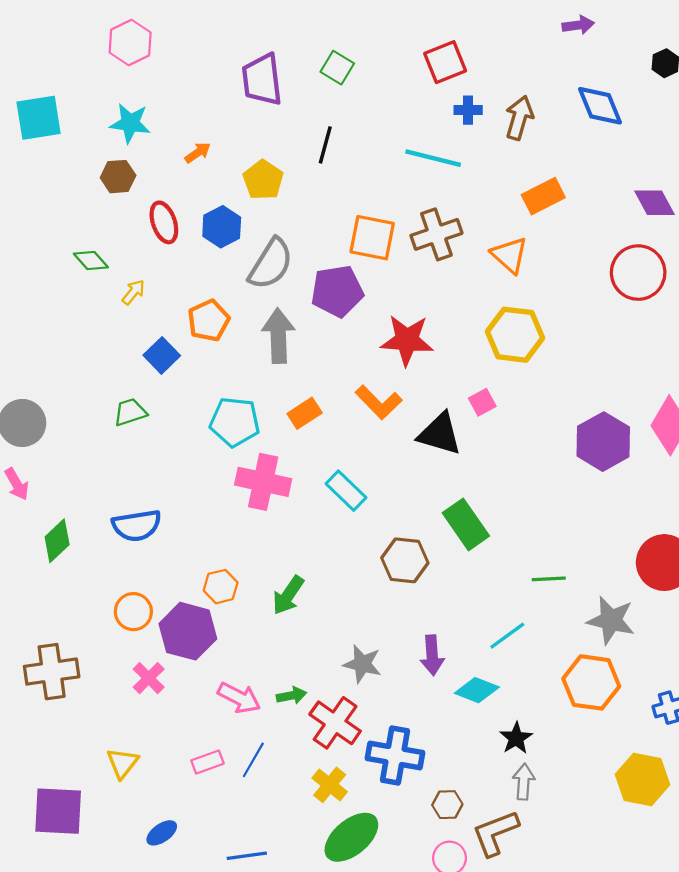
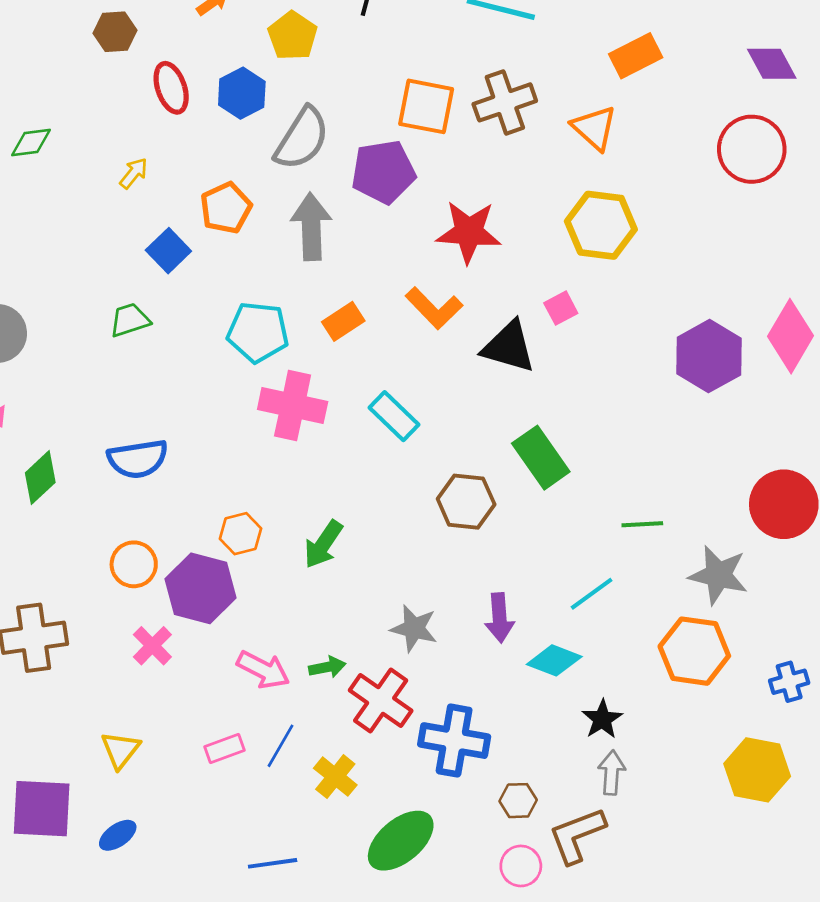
green diamond: (91, 261) -> (31, 143), moved, turned -56
yellow cross: (330, 785) -> (335, 777), moved
blue ellipse: (162, 833) -> (118, 835), moved

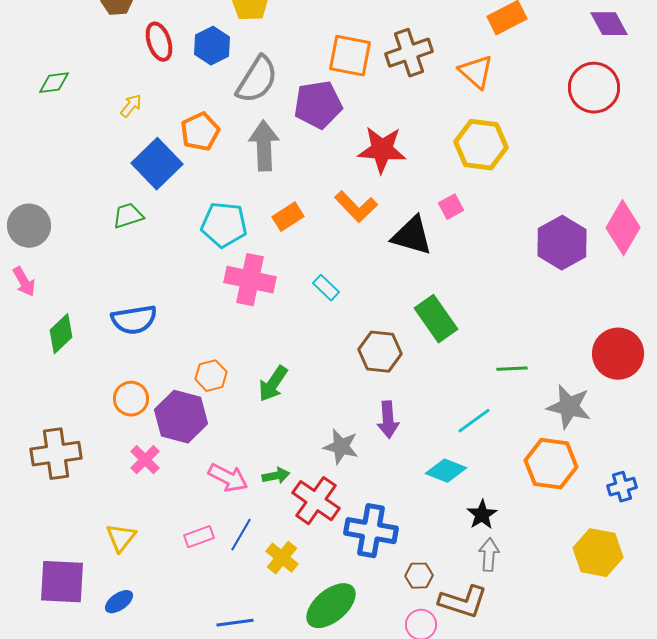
blue square: (168, 251) -> (157, 164), size x1.5
cyan rectangle: (394, 416) -> (326, 288), size x0.7
purple arrow: (499, 618) -> (388, 420), moved
brown L-shape: (577, 835) -> (463, 602), turned -141

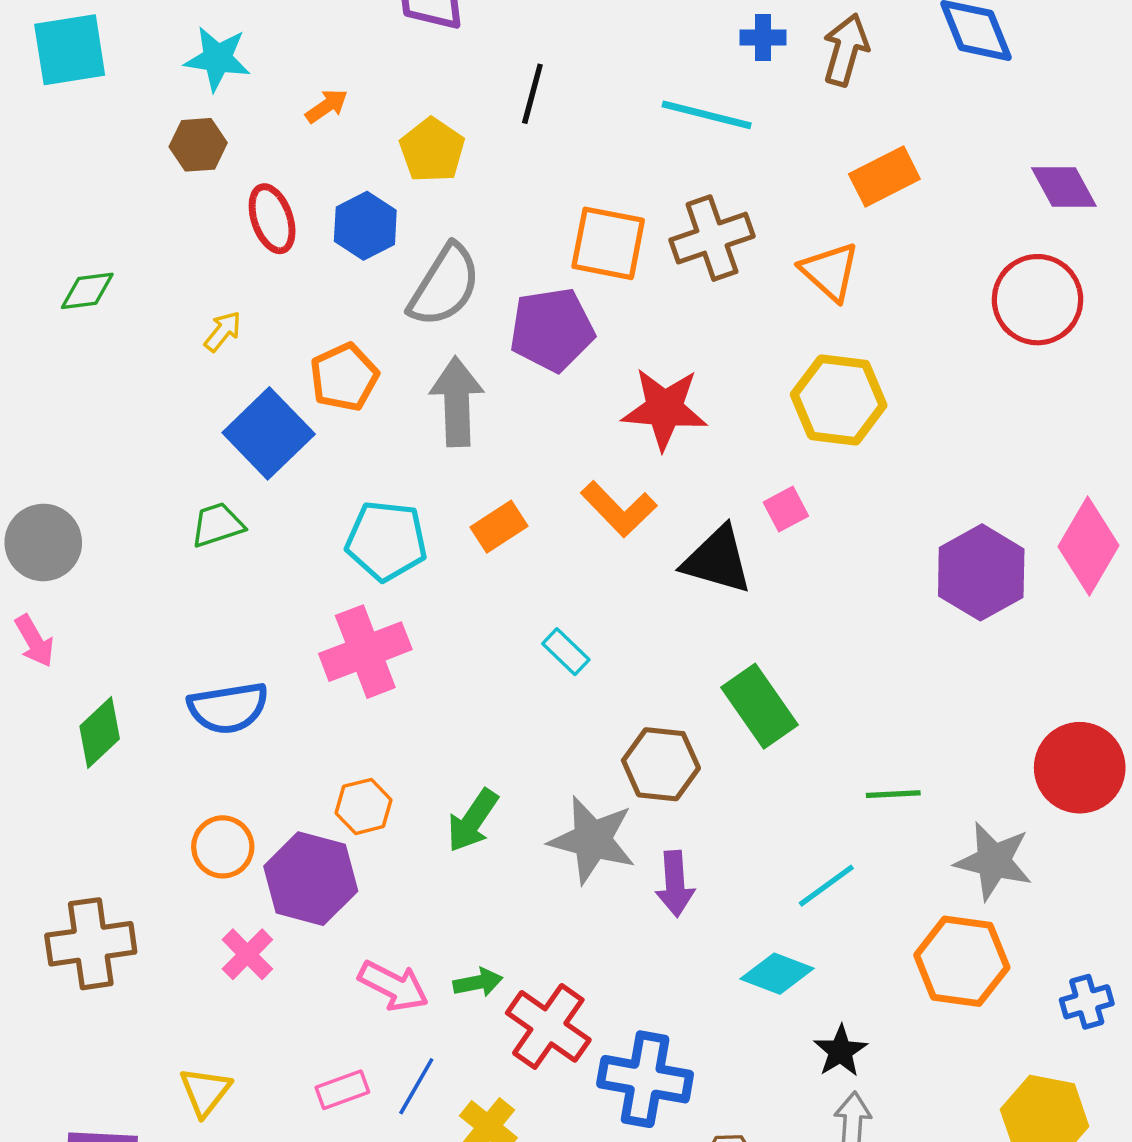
pink cross: (250, 280) -> (365, 652), moved, turned -33
gray star: (341, 447) -> (592, 840), moved, size x1.4

